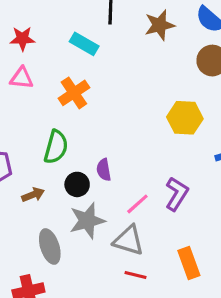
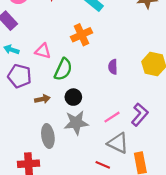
pink triangle: (22, 78) -> (43, 51), moved
purple semicircle: (104, 170) -> (113, 67), moved
gray triangle: (129, 240) -> (118, 143), moved

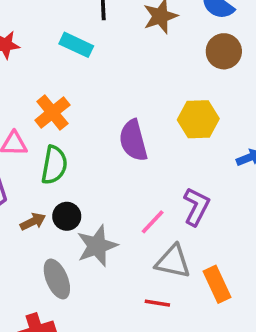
orange cross: (81, 35) -> (52, 113), moved
purple semicircle: (113, 67) -> (133, 140), size x1.6
black circle: (73, 97) -> (67, 216), moved

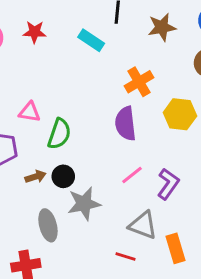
orange cross: (52, 113) -> (139, 82), moved
pink line: (153, 222) -> (132, 175), moved

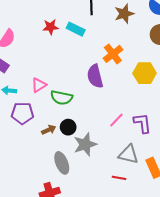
red star: (35, 32) -> (51, 27), moved
pink triangle: (30, 112) -> (39, 85), turned -35
purple semicircle: (125, 124) -> (95, 76), moved
green semicircle: (59, 134) -> (62, 98), turned 90
purple L-shape: (168, 184) -> (142, 123), turned -35

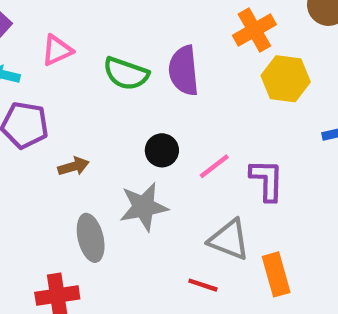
orange cross: (113, 54) -> (254, 30), moved
pink triangle: (39, 85) -> (57, 50), moved
green semicircle: (62, 98) -> (126, 74), moved
black circle: (68, 127) -> (162, 150), moved

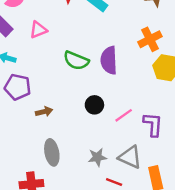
pink triangle: (57, 50) -> (38, 30), moved
gray star: (144, 207) -> (97, 157), moved, size x0.7

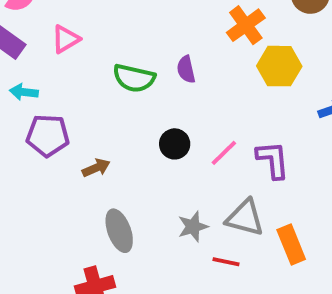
purple semicircle: (109, 60) -> (186, 69), size x0.6

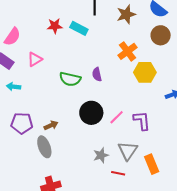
purple pentagon: (48, 135) -> (22, 123), moved
black circle: (175, 144) -> (91, 113), size x1.5
gray triangle: (245, 218) -> (128, 151), turned 50
gray ellipse: (119, 231) -> (44, 147), moved

